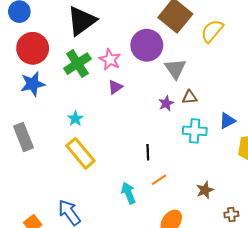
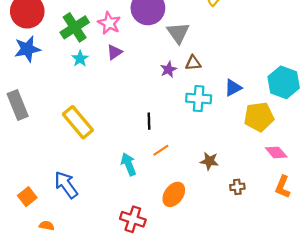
cyan star: (75, 119) -> (80, 59), moved
brown star: (205, 190) -> (209, 161), turned 30

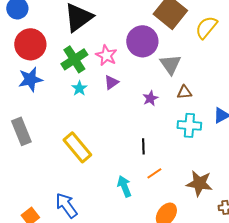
purple star: (168, 69) -> (150, 98), moved
brown star: (209, 161) -> (199, 183), size x1.5

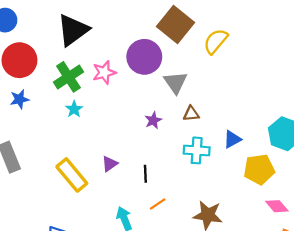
pink star: (106, 55) -> (104, 72), turned 30
blue star: (30, 79) -> (19, 99), size x0.7
purple triangle: (111, 82) -> (110, 164), moved

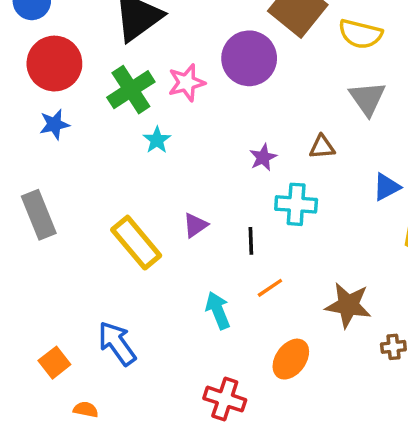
yellow semicircle: (216, 41) -> (360, 34), turned -116
gray triangle: (175, 82) -> (367, 98), moved
cyan star: (74, 109) -> (157, 140), moved
cyan cross: (197, 150) -> (296, 204), moved

